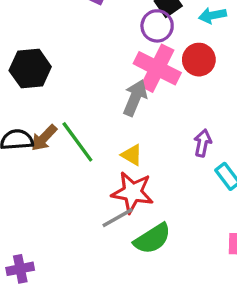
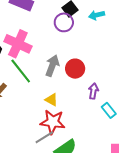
red circle: (199, 60) -> (75, 69), moved
pink cross: (157, 68) -> (18, 44), moved
green line: (77, 142) -> (21, 71), moved

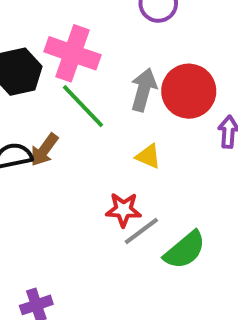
red circle: (75, 69) -> (189, 91), size x1.4
red star: (53, 122) -> (123, 210), moved, size x0.7

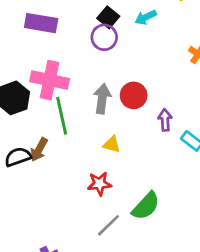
red circle: (189, 91) -> (134, 95), size x0.7
green line: (83, 106) -> (62, 116), turned 39
gray line: (141, 231) -> (108, 225), moved

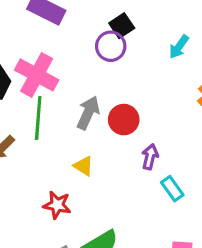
cyan arrow: (146, 17) -> (179, 47), moved, turned -45

